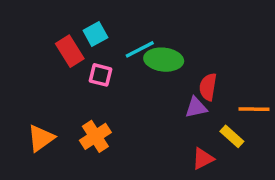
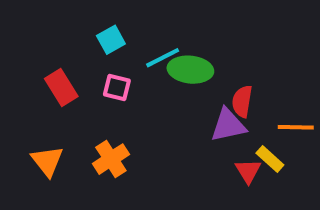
red rectangle: (70, 51) -> (61, 87), moved
purple triangle: (196, 107) -> (228, 125), size x1.4
orange triangle: (41, 138) -> (47, 161), turned -32
red triangle: (203, 159) -> (248, 171), moved, turned -35

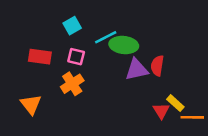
red rectangle: (61, 87) -> (40, 57), turned -50
purple triangle: (228, 125) -> (137, 70), moved
orange line: (296, 127) -> (192, 117), moved
orange cross: (111, 159) -> (72, 84), moved

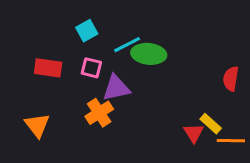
red semicircle: (157, 66) -> (231, 79), moved
purple triangle: (137, 70) -> (116, 88), moved
orange cross: (72, 84) -> (99, 113), moved

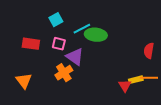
purple triangle: (116, 88) -> (75, 57), turned 48
yellow rectangle: (211, 124) -> (136, 80), turned -56
orange line: (231, 141) -> (149, 78), moved

